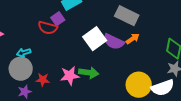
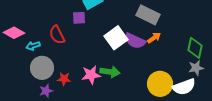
purple square: (58, 19) -> (79, 18), turned 32
red semicircle: (48, 28) -> (57, 35), moved, turned 48
cyan arrow: (24, 53) -> (33, 46), moved

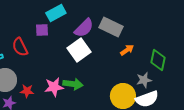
orange arrow: (154, 38) -> (127, 50), moved
purple semicircle: (135, 41) -> (84, 28), moved, turned -70
gray star: (196, 68) -> (144, 80), moved

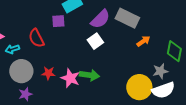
white square: (79, 50) -> (95, 41), size x0.7
pink star: (54, 87) -> (70, 78), turned 30
red star: (27, 91) -> (48, 73), moved

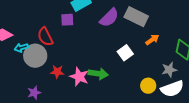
white square: (95, 41) -> (125, 53), moved
gray circle: (21, 71) -> (35, 56), moved
yellow circle: (139, 87) -> (148, 86), size x0.6

